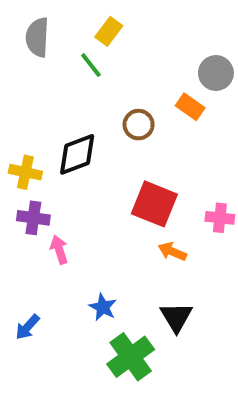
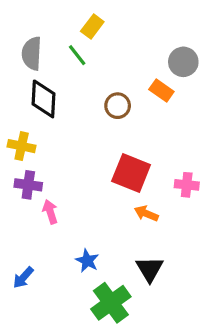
gray semicircle: (37, 37) -> (32, 53), moved
black diamond: (77, 154) -> (43, 99), moved, turned -66

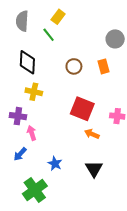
gray semicircle: (32, 53) -> (22, 21), moved
orange rectangle: (161, 90) -> (103, 66), moved, turned 40
yellow cross: (22, 146) -> (34, 92), moved
blue arrow: (23, 278) -> (20, 154), moved
green cross: (111, 303) -> (35, 190), moved

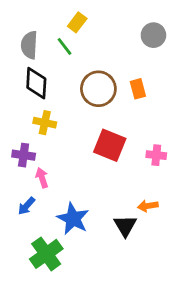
gray semicircle: (22, 21) -> (29, 45), moved
gray circle: (115, 39) -> (153, 35), moved
brown circle: (74, 66) -> (98, 89), size x1.6
orange arrow: (92, 134) -> (148, 206), moved, turned -32
blue star: (55, 164) -> (73, 219), size x1.6

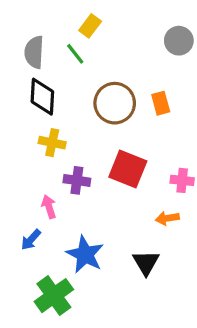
purple cross: (24, 155) -> (77, 180), moved
orange arrow: (148, 206) -> (167, 218), moved

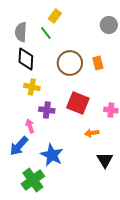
orange arrow: (167, 218) -> (92, 133), moved
blue arrow: (31, 240) -> (19, 146), size x1.5
black triangle: (146, 263) -> (105, 160), moved

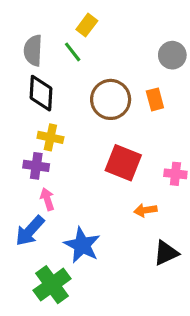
gray circle: (109, 25) -> (172, 55), moved
purple cross: (47, 110) -> (36, 166), moved
black triangle: (105, 160) -> (166, 253), turned 36

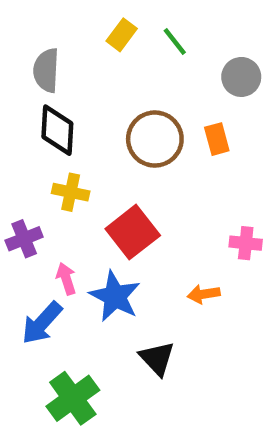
green line: (73, 52) -> (175, 42), moved
red square: (123, 163) -> (133, 232), moved, turned 30
purple cross: (36, 166) -> (24, 239), moved, turned -30
blue star: (82, 245) -> (115, 296), moved
black triangle: (166, 253) -> (157, 358), moved, turned -48

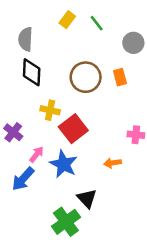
yellow cross: (71, 192) -> (50, 110), moved
purple cross: (24, 239) -> (13, 132), turned -30
pink arrow: (66, 279) -> (37, 154), turned 56
green cross: (73, 398) -> (66, 222), moved

